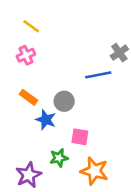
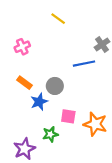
yellow line: (31, 26) -> (58, 19), moved
blue star: (46, 120) -> (39, 102), turned 30
orange star: (94, 171) -> (95, 124), moved

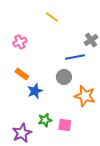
gray circle: (55, 86) -> (64, 77), moved
pink square: (68, 116) -> (65, 125), moved
orange star: (95, 124) -> (85, 96), moved

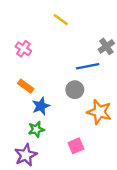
pink cross: (20, 42) -> (23, 49), turned -32
green star: (45, 120) -> (36, 129), moved
pink square: (65, 125) -> (76, 146), turned -32

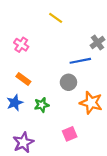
blue star: (41, 106) -> (15, 103), moved
green star: (36, 129) -> (42, 105), moved

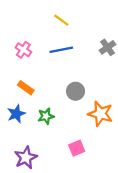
blue line: (80, 61) -> (61, 50), moved

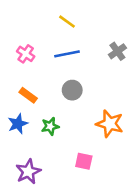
gray circle: (76, 91) -> (72, 90), moved
pink square: (77, 148) -> (84, 161), turned 35

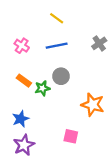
blue star: (18, 124) -> (21, 119), moved
green star: (50, 126) -> (42, 88), moved

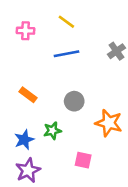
pink cross: (22, 46) -> (25, 31), moved, turned -32
gray circle: (61, 76) -> (74, 101), moved
green star: (42, 88) -> (52, 131), moved

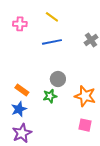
orange rectangle: (28, 95) -> (22, 90), moved
green star: (52, 131) -> (50, 96), moved
pink square: (83, 160) -> (85, 125), moved

